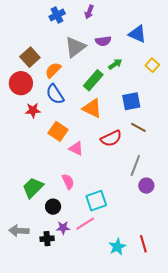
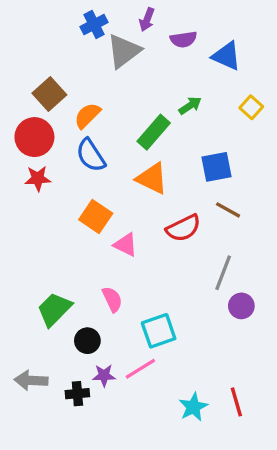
purple semicircle: (103, 41) -> (183, 39), moved
gray triangle: (75, 47) -> (124, 51), moved
red star: (33, 110) -> (38, 178), moved

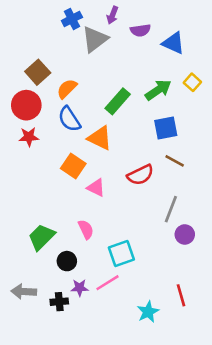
green arrow: (190, 106) -> (158, 90), moved, size x1.5
orange triangle: (152, 178) -> (100, 138), moved
red line: (236, 402) -> (181, 295), moved

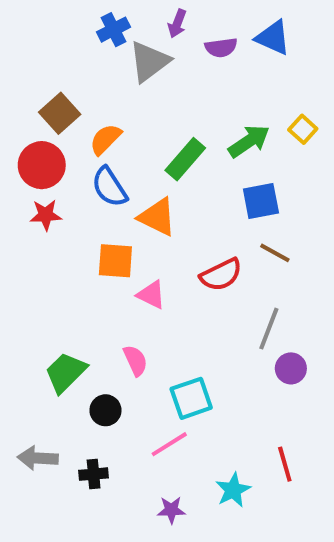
blue triangle: (173, 43) -> (273, 38), moved
orange square: (73, 166) -> (115, 261), turned -30
purple star: (80, 288) -> (171, 510), moved

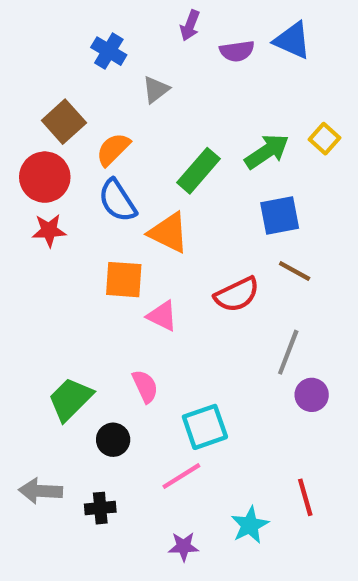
blue cross: (113, 30) -> (109, 51), moved, turned -32
gray triangle: (149, 61) -> (156, 90), moved, size x0.6

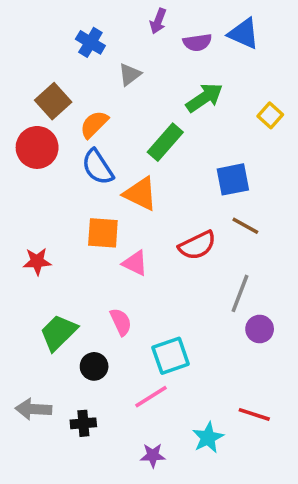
green arrow: (267, 151) -> (204, 98), moved
red star: (49, 230) -> (37, 261), moved
red line: (305, 497) -> (254, 414), turned -56

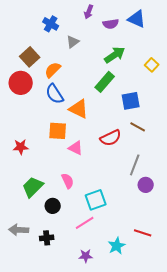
green rectangle: (165, 142) -> (105, 82), moved

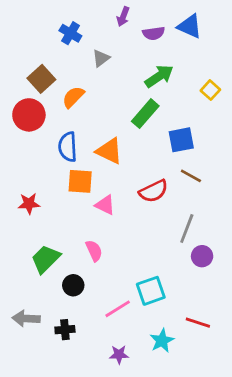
blue semicircle: (55, 94) -> (68, 147), moved, turned 30
cyan square: (96, 200) -> (151, 291), moved

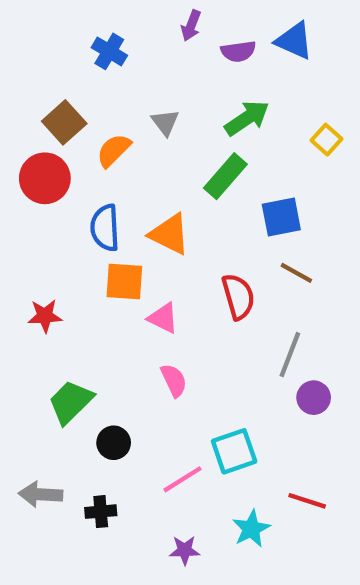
gray triangle: (101, 58) -> (165, 122), moved, turned -30
red semicircle: (154, 191) -> (238, 297), turned -80
pink semicircle: (94, 251) -> (174, 380), moved

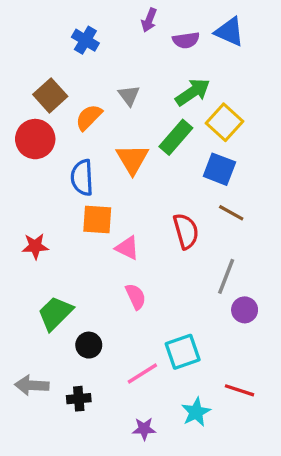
yellow square: (326, 140) -> (224, 122), moved, size x1.5
blue square: (281, 217) -> (219, 169), turned 32
orange triangle: (170, 234) -> (132, 159), moved, turned 33

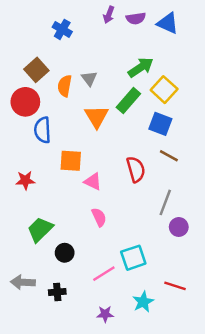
purple semicircle: (186, 40) -> (136, 18), moved
gray triangle: (129, 95) -> (89, 78), moved
orange semicircle: (89, 117) -> (65, 86), turned -35
blue semicircle: (82, 178) -> (43, 130), moved

